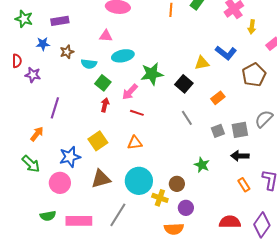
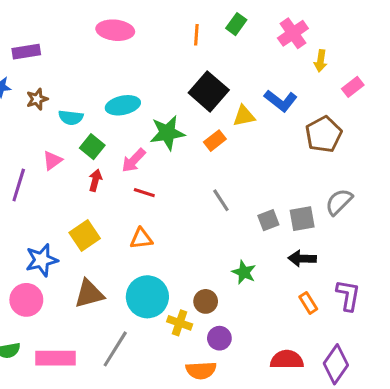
pink triangle: (106, 36) -> (52, 160), moved, turned -40
black square: (184, 84) -> (209, 91), moved, size x1.4
orange rectangle: (218, 98) -> (215, 141), moved

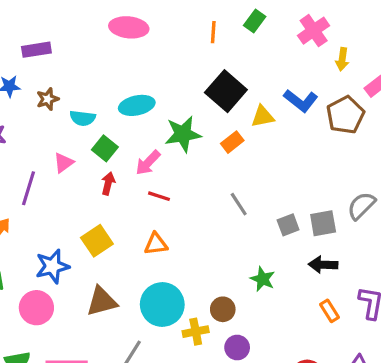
brown pentagon: (324, 134) -> (345, 115), moved
yellow cross: (180, 323) -> (196, 332), turned -30

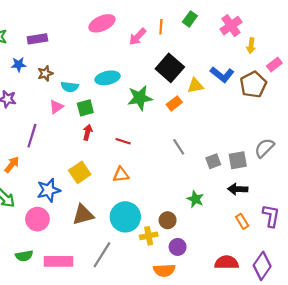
pink ellipse: (129, 27) -> (102, 23), turned -30
green square: (105, 148) -> (85, 108), turned 36
pink triangle: (63, 163) -> (56, 107), moved
pink arrow: (148, 163) -> (138, 37), moved

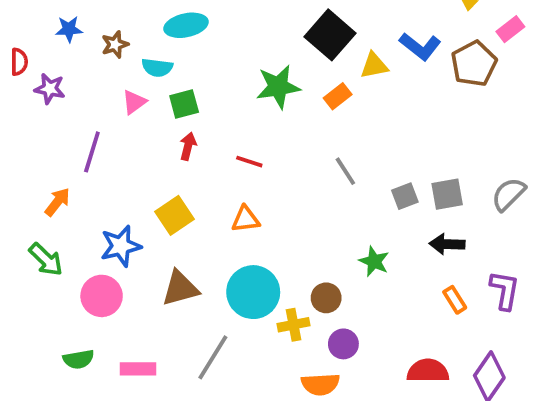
cyan ellipse: (108, 78) -> (186, 25), moved
gray semicircle: (264, 148) -> (508, 194), moved
pink rectangle: (59, 261) -> (138, 369), size x0.7

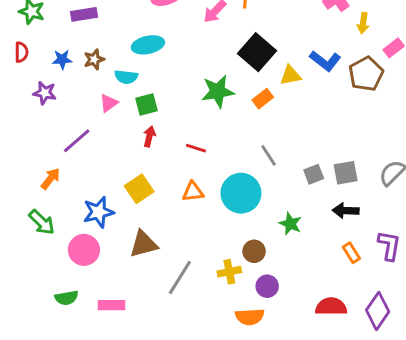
blue star: (69, 29) -> (62, 59), moved
red semicircle: (19, 62) -> (21, 52), moved
purple line: (92, 152) -> (77, 141), turned 32
cyan circle: (253, 292) -> (241, 193), moved
gray line: (213, 357) -> (180, 277), moved

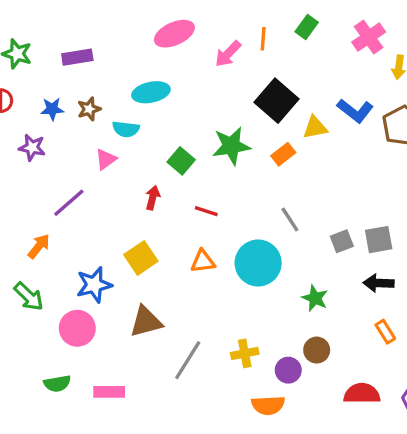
green square: (146, 104) -> (181, 161), moved, turned -35
brown circle: (254, 251) -> (317, 350), moved

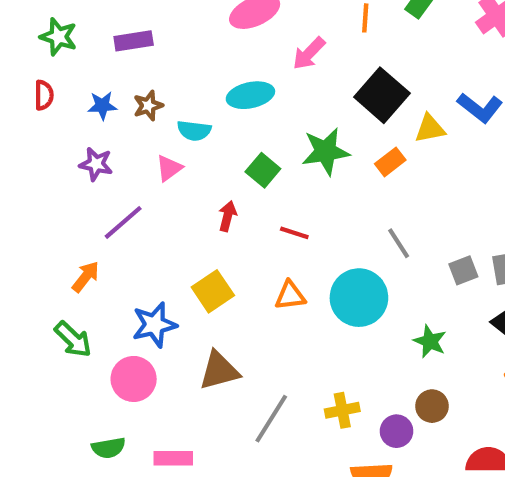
pink arrow: (228, 54) -> (309, 53), moved
cyan ellipse: (151, 92) -> (250, 95), moved
purple star: (32, 147) -> (96, 164), moved

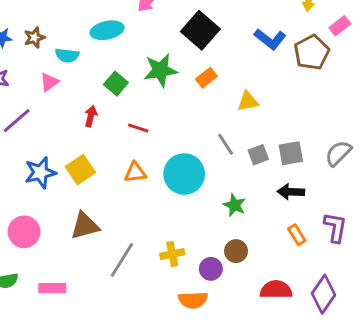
yellow triangle: (430, 129) -> (248, 101), moved
gray line: (399, 243) -> (226, 144), moved
blue star: (154, 325) -> (40, 173), moved

